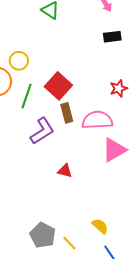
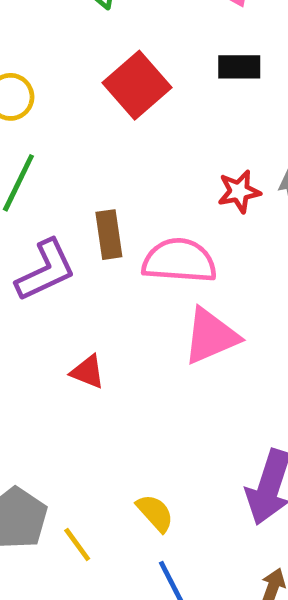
red square: (58, 86) -> (137, 85), moved

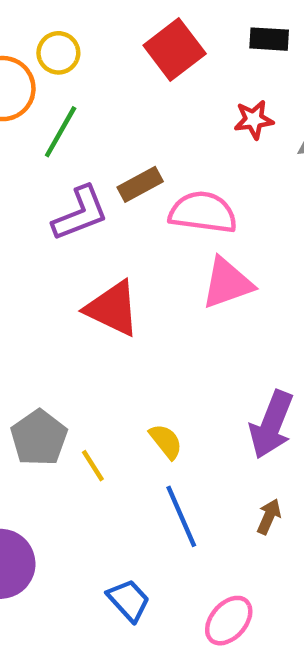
red star: (239, 191) -> (254, 120), moved
brown rectangle: (109, 235) -> (140, 184), turned 66
red triangle: (88, 372) -> (113, 308), size x1.8

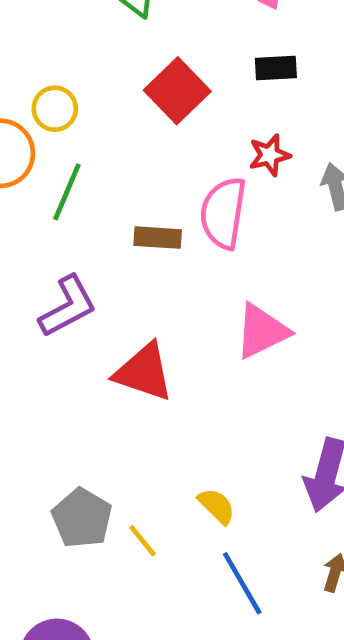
brown rectangle: (140, 184) -> (158, 238), turned 39
pink semicircle: (203, 212) -> (223, 213), moved, turned -82
purple L-shape: (80, 213) -> (68, 306), moved

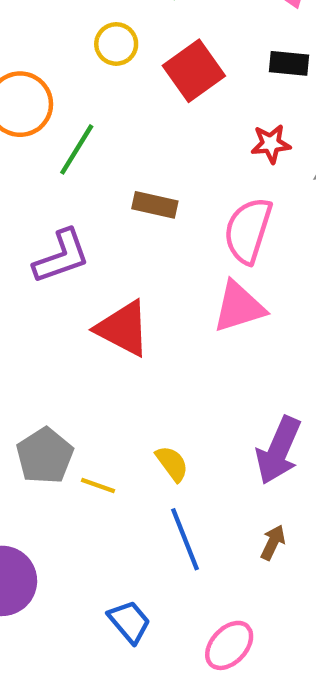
yellow circle: (55, 109) -> (116, 44), moved
pink semicircle: (223, 213) -> (248, 230), moved
yellow line: (142, 541) -> (98, 485), turned -40

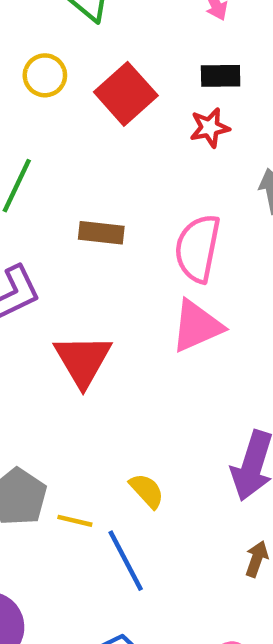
red star: (271, 144) -> (210, 128), moved
red triangle: (123, 328) -> (83, 360), turned 38
blue line: (185, 539) -> (126, 561), moved

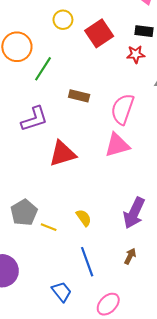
red triangle: (83, 360) -> (62, 154), turned 36
blue line: (126, 561) -> (87, 262), moved

